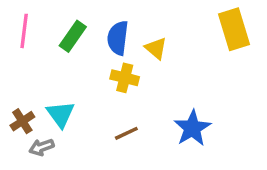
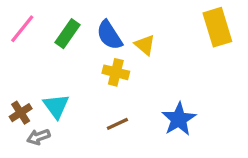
pink line: (24, 31) -> (22, 29), turned 32
blue semicircle: (118, 38) -> (109, 35), turned -40

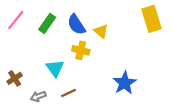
cyan triangle: (56, 106) -> (55, 68), moved
brown line: (117, 124) -> (68, 93), moved
gray arrow: (38, 137) -> (38, 96), moved

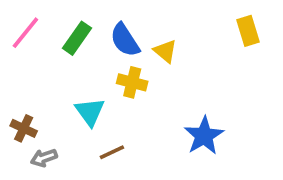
yellow rectangle: (152, 19) -> (248, 31), size x0.7
brown cross: (15, 78) -> (24, 128), turned -32
gray arrow: (38, 96) -> (44, 158), moved

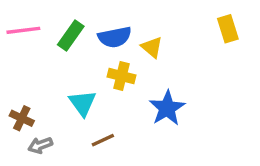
pink line: (25, 33) -> (23, 30), turned 44
blue semicircle: (125, 40) -> (115, 37), turned -68
blue star: (204, 136) -> (167, 108), moved

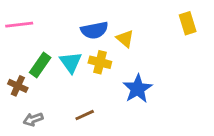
green rectangle: (71, 35) -> (40, 65), moved
cyan triangle: (83, 103) -> (71, 62), moved
brown cross: (22, 118) -> (18, 86), moved

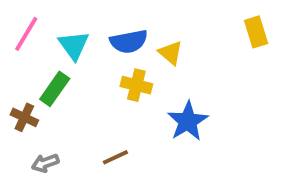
pink line: (19, 25) -> (26, 34), turned -52
cyan triangle: (71, 62) -> (74, 45), moved

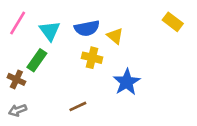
yellow rectangle: (256, 32) -> (173, 22), turned -36
gray arrow: (45, 163) -> (18, 110), moved

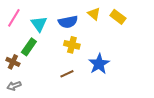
yellow rectangle: (173, 22) -> (118, 17), moved
yellow triangle: (115, 36) -> (94, 14), moved
brown line: (78, 106) -> (67, 74), moved

